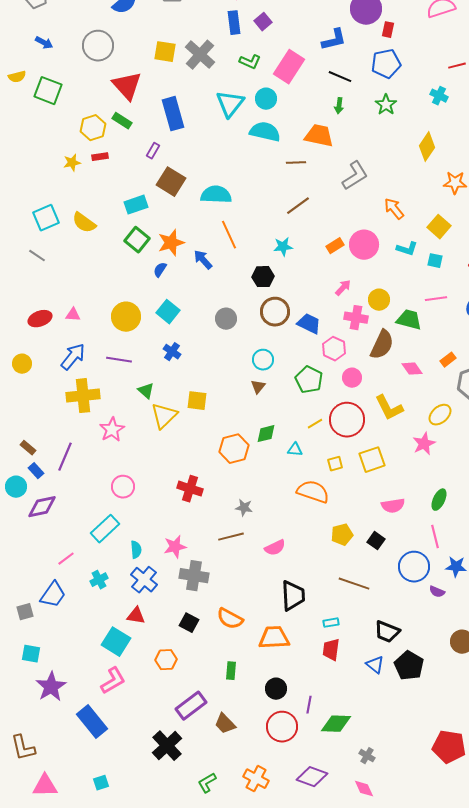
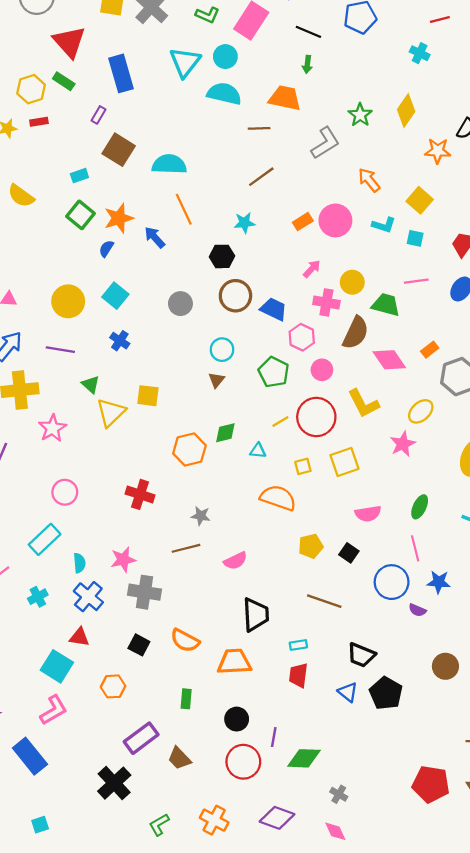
green star: (386, 105) -> (360, 115), moved
cyan rectangle: (136, 205) -> (79, 176), size x0.7
pink diamond: (412, 369) -> (389, 360), size x1.4

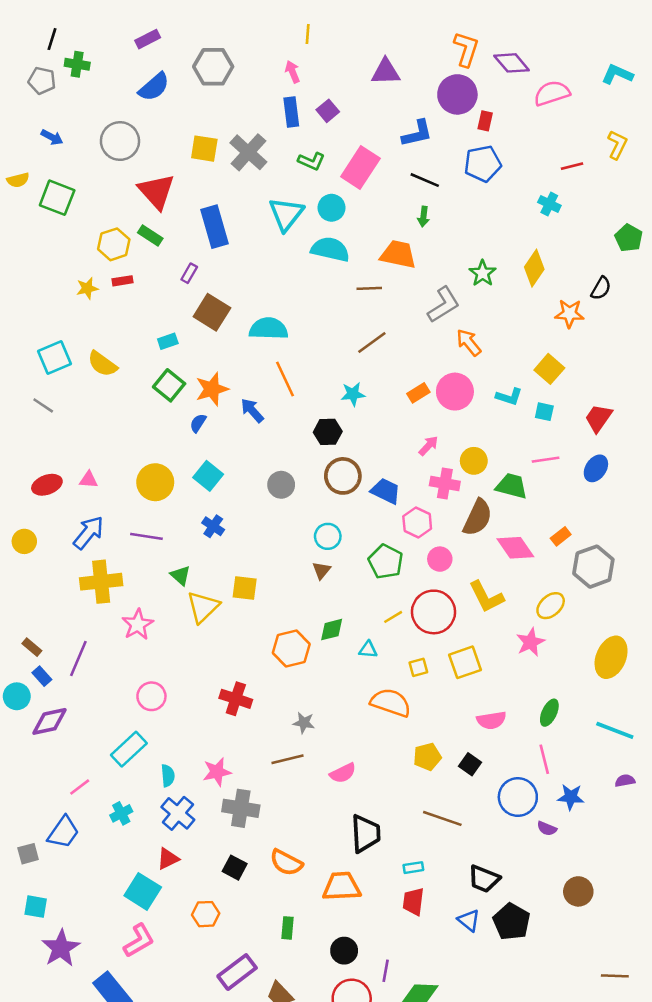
orange arrow: (369, 180) -> (469, 342), moved
red triangle: (79, 637) -> (168, 859), turned -35

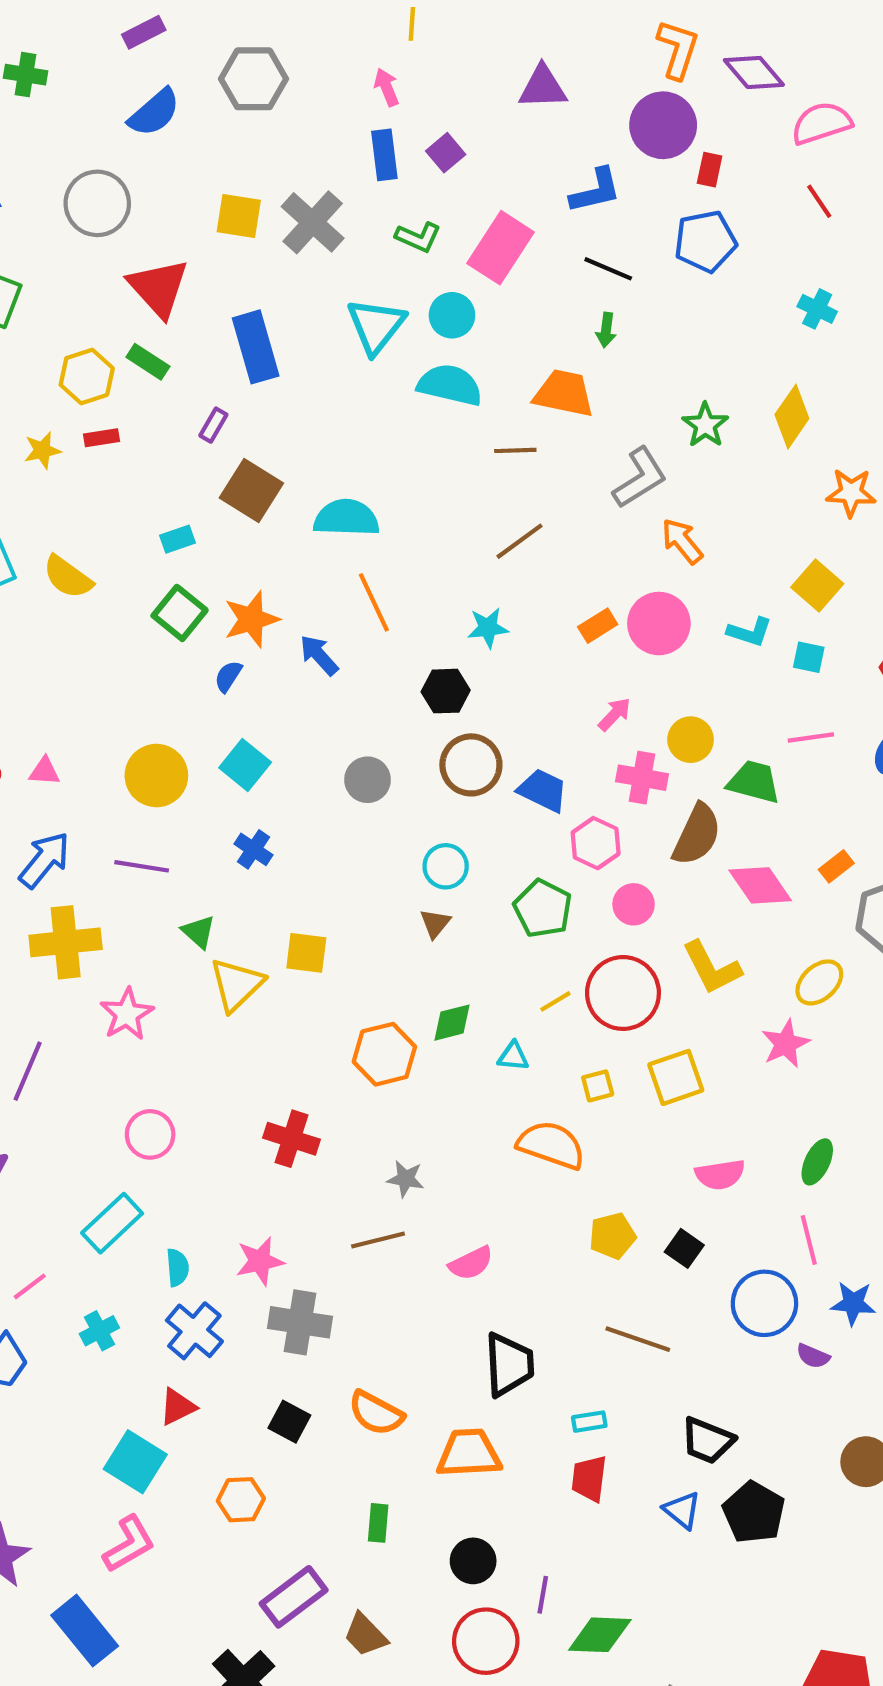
red line: (572, 166) -> (819, 201), moved, turned 70

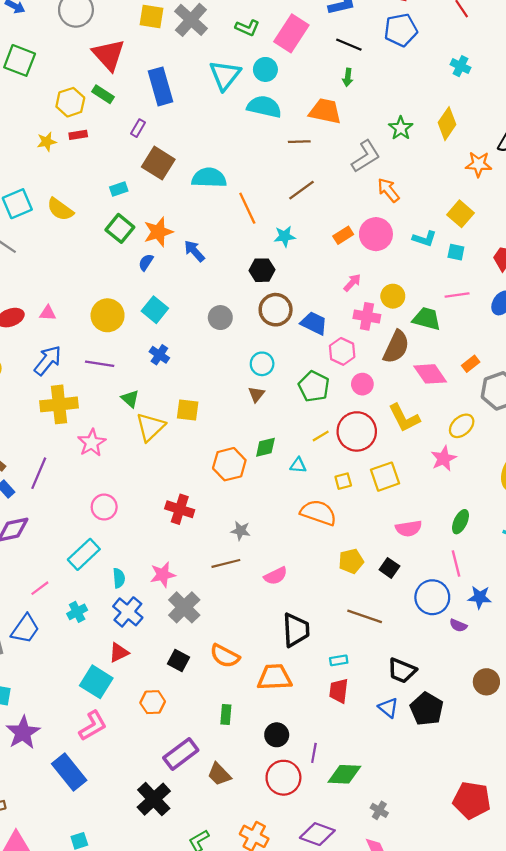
orange line: (374, 602) -> (247, 208), moved
gray cross: (300, 1322) -> (184, 607), turned 36

